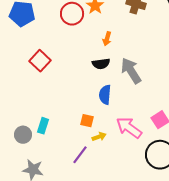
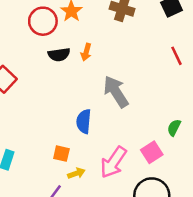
black semicircle: (101, 64) -> (59, 55), moved
pink arrow: (129, 128) -> (113, 162), turned -92

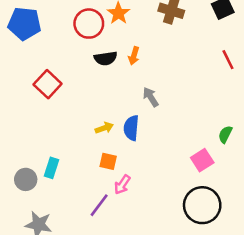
gray arrow: (116, 92) -> (151, 97), moved, size x0.6
pink arrow: (113, 162) -> (122, 185), moved, size x0.6
yellow arrow: (76, 173) -> (104, 128), moved

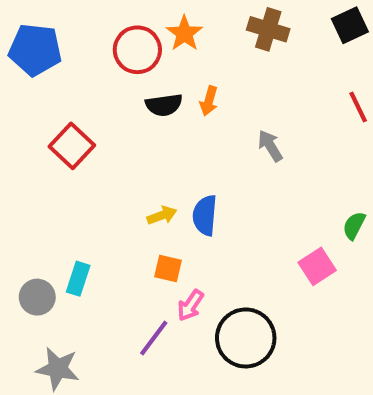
gray arrow: (151, 97) -> (270, 146), moved
black circle: (202, 205) -> (246, 338), moved

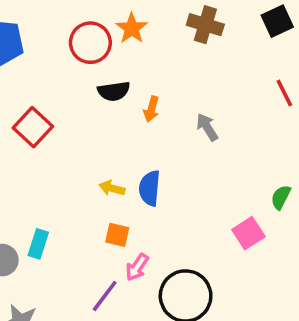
orange arrow: (209, 101) -> (151, 109), moved
yellow arrow: (162, 215) -> (112, 188), turned -145

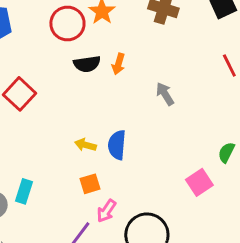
orange arrow: (151, 109) -> (118, 64), moved
orange square: (117, 235) -> (90, 184), turned -30

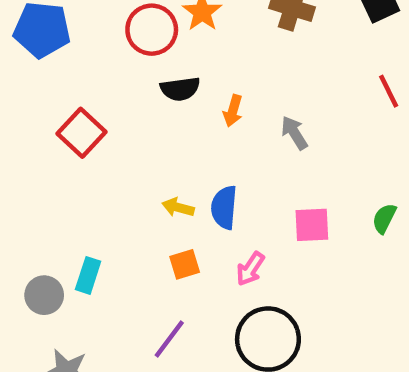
orange arrow: (118, 64) -> (233, 111), moved
pink square: (199, 182) -> (312, 225), moved, turned 30
pink arrow: (106, 211) -> (250, 269), moved

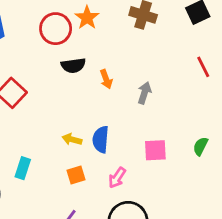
orange arrow: (233, 111) -> (106, 79), turned -36
gray arrow: (294, 133) -> (144, 93), turned 50
cyan rectangle: (88, 275) -> (23, 168), moved

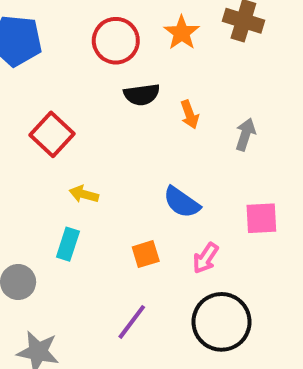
orange star: (87, 18) -> (182, 33), moved
yellow arrow: (72, 139) -> (84, 194), moved
blue semicircle: (101, 139) -> (182, 202), turned -60

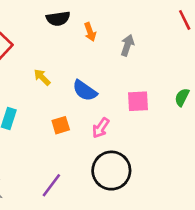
yellow arrow: (84, 194) -> (42, 77), moved, turned 30
purple line: (132, 322) -> (51, 185), moved

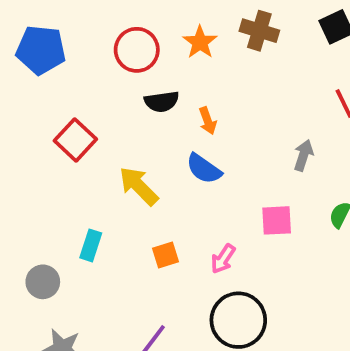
gray arrow: (127, 45) -> (304, 155), moved
yellow arrow: (42, 77) -> (139, 186), size x1.6
blue semicircle: (85, 91) -> (204, 169), moved

